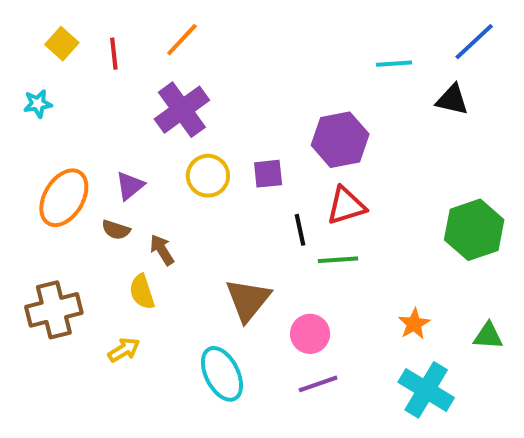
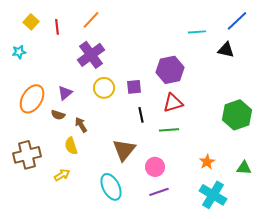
black line: (300, 230) -> (141, 115), moved

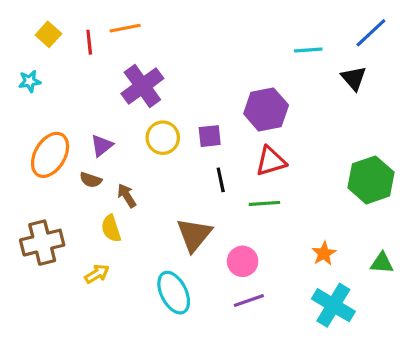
orange line: (91, 20) -> (125, 28), moved, turned 36
black triangle: (226, 50) -> (354, 78), turned 36

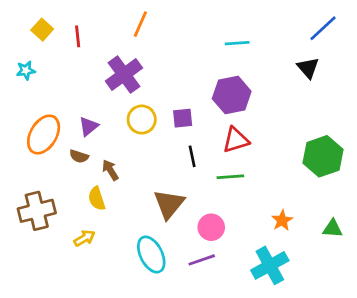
orange line: (125, 28) -> (140, 24), moved, turned -55
cyan line: (308, 50) -> (237, 43), moved
purple line: (249, 300) -> (202, 260), moved
cyan cross: (333, 305) -> (270, 265), moved, turned 30

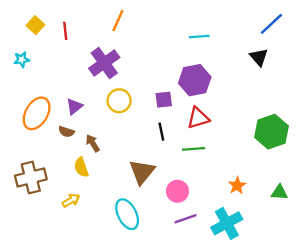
purple square: (183, 118) -> (164, 100), moved
purple line: (202, 260) -> (186, 219), moved

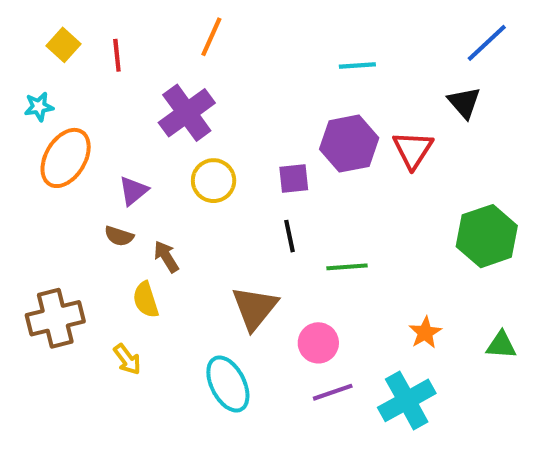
orange ellipse: (37, 113) -> (66, 158), moved
red triangle: (198, 118) -> (413, 150), moved, turned -40
yellow arrow: (71, 200) -> (127, 359), turned 84

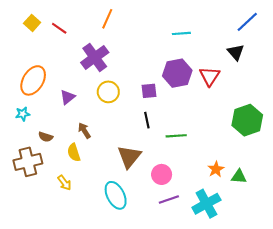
red line: (117, 55) -> (59, 28), turned -49
cyan star: (39, 107) -> (23, 114), moved
brown semicircle: (119, 236) -> (46, 137), moved
green triangle: (501, 345) -> (239, 177), moved

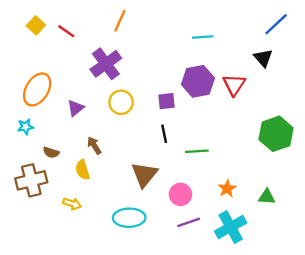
orange star: (216, 169) -> (227, 189), moved
yellow arrow: (64, 183) -> (72, 204), turned -35
cyan ellipse: (116, 195) -> (129, 218), turned -64

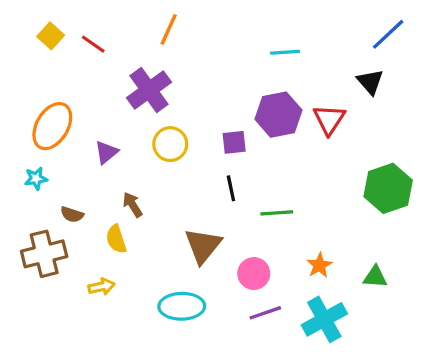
yellow arrow: (72, 204) -> (101, 287), turned -30

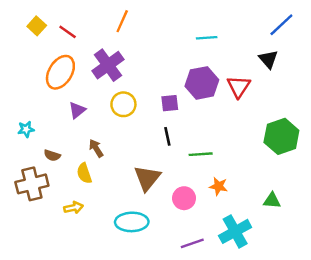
orange ellipse: (52, 126) -> (60, 72), moved
orange star: (319, 265) -> (218, 186), moved, turned -30
purple line: (265, 313) -> (192, 243), moved

